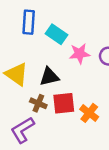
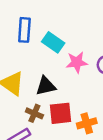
orange cross: (89, 113) -> (87, 123), turned 36

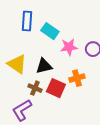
red square: (61, 113) -> (56, 88), turned 30
orange cross: (87, 123) -> (77, 78), moved

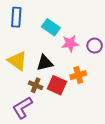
blue rectangle: (27, 21) -> (16, 17), moved

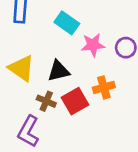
red square: (57, 85) -> (75, 101), turned 36
purple L-shape: (22, 108) -> (28, 131), turned -30

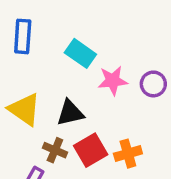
orange cross: (104, 87) -> (128, 154), moved

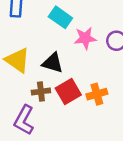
black triangle: (70, 113) -> (53, 63), turned 30
brown cross: (55, 150) -> (41, 91), turned -30

